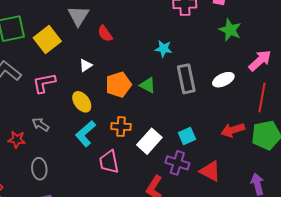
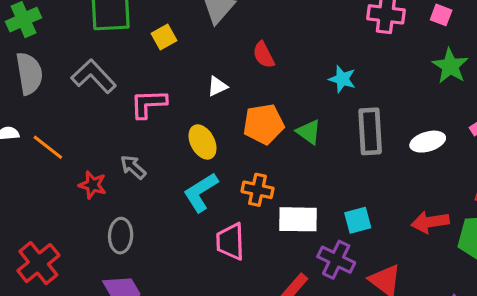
red semicircle: (105, 34) -> (264, 55), moved
yellow square: (47, 40) -> (164, 37), size x0.6
white rectangle: (149, 141) -> (298, 219), turned 40

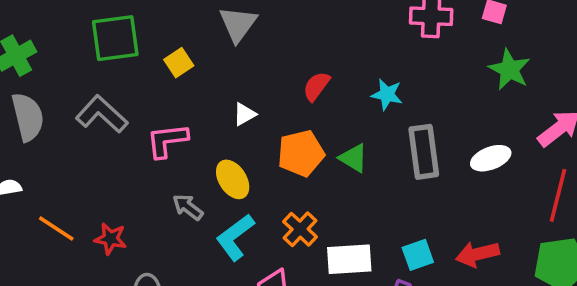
red semicircle: (264, 55) -> (316, 86), moved, turned 68
orange line: (48, 147) -> (56, 229), moved
gray arrow: (133, 167) -> (188, 207), moved
orange cross: (258, 190) -> (300, 229), turned 36
red arrow: (430, 222) -> (477, 254), moved

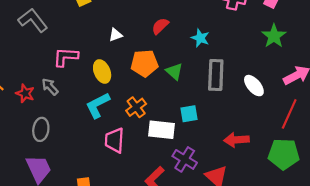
pink L-shape: (167, 140) -> (66, 57), moved
white ellipse: (491, 158) -> (254, 86), turned 60
gray arrow: (188, 207) -> (50, 87), moved
cyan square: (418, 255) -> (189, 114), moved

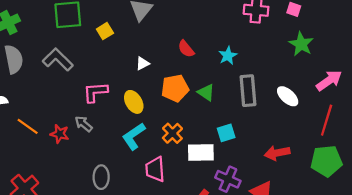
red semicircle: (160, 26) -> (186, 49), turned -78
cyan star: (200, 38) -> (228, 56), turned 30
gray ellipse: (41, 129) -> (101, 177), moved

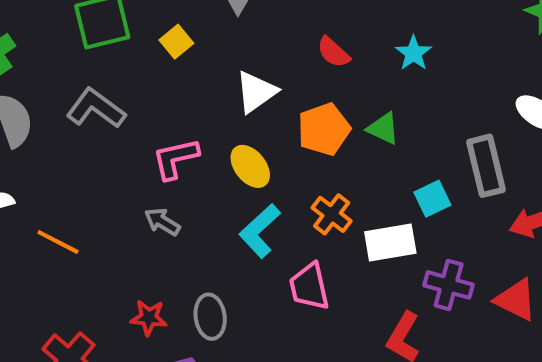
white triangle: (143, 64) -> (256, 92), size x1.6
gray rectangle: (248, 91) -> (486, 166), moved
red star: (60, 134) -> (149, 318), moved

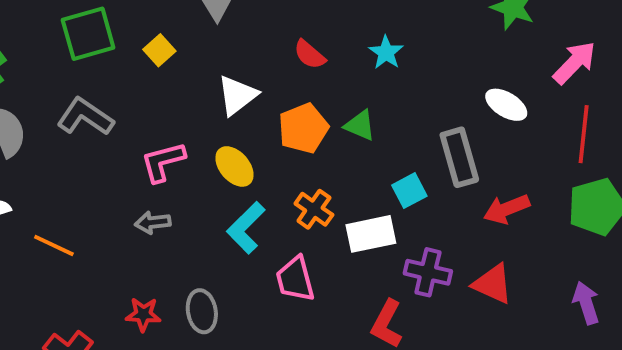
gray arrow: (162, 222) -> (153, 222), turned -36

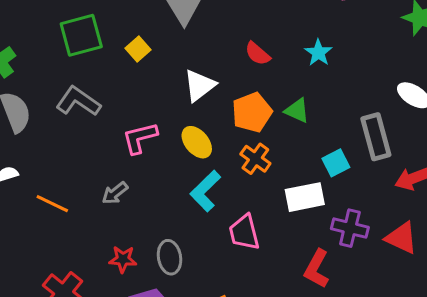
orange cross: (314, 209) -> (255, 159), moved
gray arrow: (153, 222) -> (115, 193), moved, turned -32

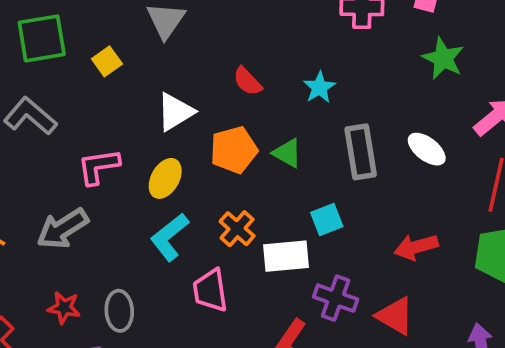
gray rectangle: (376, 137) -> (361, 152), moved
yellow ellipse: (197, 142) -> (165, 178), turned 64
orange cross: (255, 159) -> (237, 229), moved
gray arrow: (115, 193) -> (63, 229), size x1.6

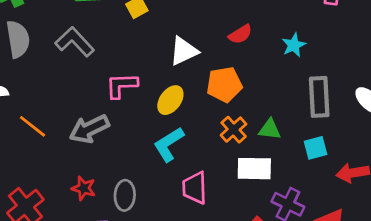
red semicircle: (247, 81) -> (240, 34), turned -85
green triangle: (287, 153) -> (270, 129), moved, turned -30
cyan square: (327, 219) -> (316, 148), moved
orange cross: (237, 229) -> (234, 130), moved

